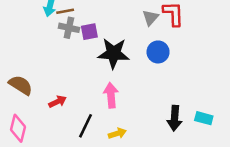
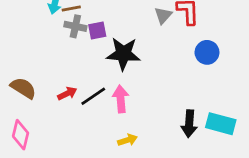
blue circle: (158, 52) -> (207, 52), moved
red arrow: (58, 102) -> (67, 93), moved
cyan rectangle: (204, 118) -> (221, 124), size x1.5
black line: (85, 126) -> (93, 96), moved, turned 30

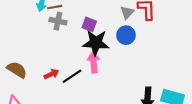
purple square: (97, 30) -> (89, 24), moved, turned 32
blue circle: (207, 52) -> (126, 35), moved
pink arrow: (121, 99) -> (94, 62), moved

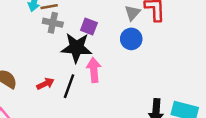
black star: (96, 43) -> (76, 48), moved
black line: (72, 76) -> (69, 86), turned -36

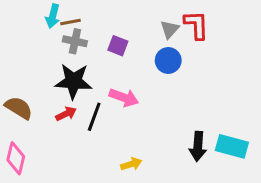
black star: (76, 48) -> (73, 81), moved
pink arrow: (94, 70) -> (124, 97), turned 115

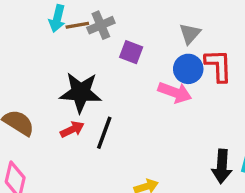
red L-shape: (196, 25) -> (218, 66), moved
gray cross: (75, 41) -> (101, 25), moved, turned -35
pink arrow: (124, 97) -> (175, 92), moved

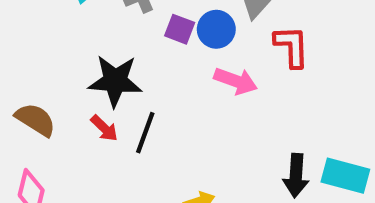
blue circle: (188, 69) -> (216, 29), moved
red arrow: (72, 129) -> (104, 128), turned 70

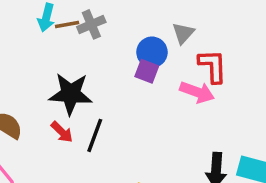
purple square: (180, 29) -> (147, 71), moved
pink arrow: (236, 81) -> (197, 92), moved

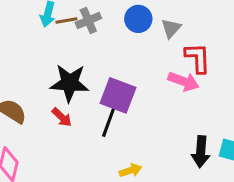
blue circle: (152, 52) -> (138, 19), moved
purple square: (147, 71) -> (118, 95), moved, size x1.6
black line: (95, 135) -> (109, 122), moved

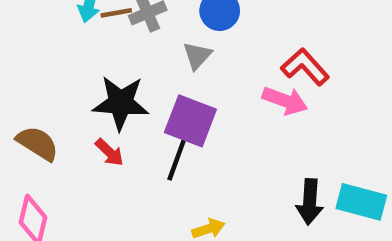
gray triangle: (171, 28) -> (197, 56), moved
red L-shape: (198, 58) -> (305, 67), turned -40

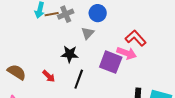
black star: (121, 103) -> (70, 54), moved, size x0.7
purple square: (190, 121) -> (111, 62), moved

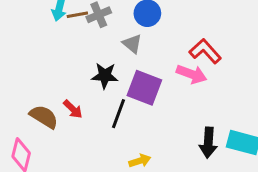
gray triangle: (88, 33) -> (132, 44), turned -32
purple square: (111, 62) -> (144, 88), moved
brown semicircle: (17, 72) -> (44, 117), moved

